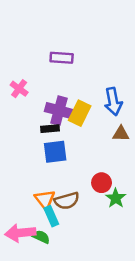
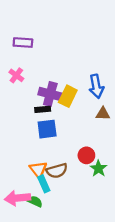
purple rectangle: (62, 58) -> (23, 43), moved

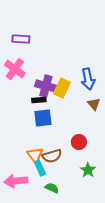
pink cross: (16, 75) -> (15, 69), size x1.5
brown triangle: (103, 114) -> (94, 104), turned 48
green star: (98, 169) -> (88, 170), moved
green semicircle: (35, 201) -> (52, 188), moved

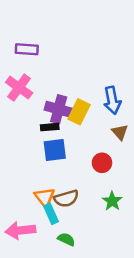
red circle: (79, 142) -> (102, 163), moved
green star: (88, 170) -> (112, 201), moved

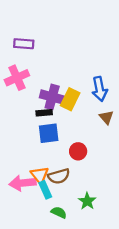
pink cross: (19, 88) -> (17, 78), turned 30
red circle: (102, 163) -> (78, 151), moved
green star: (112, 201) -> (87, 201), moved
pink arrow: (20, 230) -> (23, 183), moved

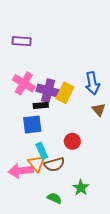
pink cross: (17, 78) -> (24, 83), moved, turned -35
blue square: (49, 133) -> (32, 124), moved
cyan rectangle: (45, 190) -> (42, 151), moved

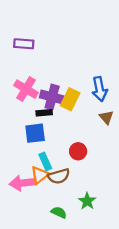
orange triangle: (36, 163) -> (40, 175), turned 30

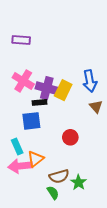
cyan rectangle: (45, 161) -> (17, 147), moved
brown semicircle: (59, 176) -> (59, 176), moved
green semicircle: (59, 212) -> (53, 193), turned 32

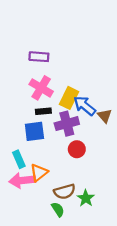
purple rectangle: (21, 40) -> (39, 57), moved
pink cross: (23, 81) -> (41, 88), moved
blue arrow: (90, 81) -> (85, 106), moved, turned 140
purple cross: (47, 88) -> (67, 124), moved, turned -30

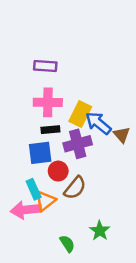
pink cross: (41, 88) -> (48, 102), turned -30
red circle: (77, 149) -> (58, 171), moved
cyan rectangle: (19, 159) -> (34, 189), moved
brown semicircle: (65, 192) -> (75, 188), moved, turned -35

